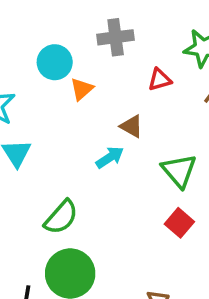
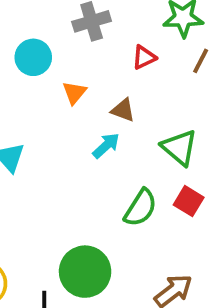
orange triangle: (82, 89) -> (74, 93), moved
green semicircle: (61, 217) -> (140, 208), moved

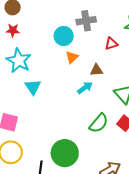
cyan circle: (33, 57) -> (64, 36), moved
brown triangle: (123, 110) -> (96, 70), turned -32

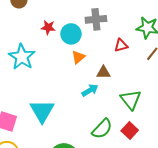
red star: (13, 30) -> (48, 27), moved
cyan triangle: (33, 87) -> (42, 111), moved, size x1.4

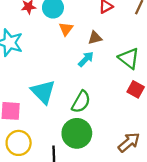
green semicircle: (102, 129) -> (81, 102), moved

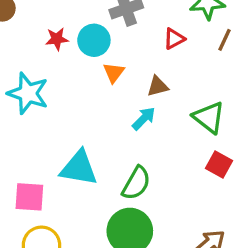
cyan triangle: (43, 92) -> (79, 168), turned -36

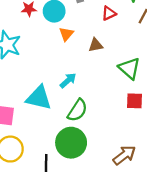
cyan arrow: (144, 118) -> (68, 80), moved
red square: (219, 165) -> (135, 101), turned -30

